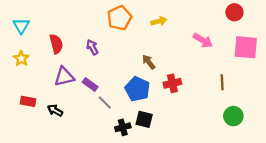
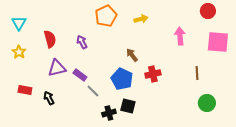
pink arrow: (203, 40) -> (180, 36), turned -126
black arrow: (55, 110) -> (49, 98), turned 32

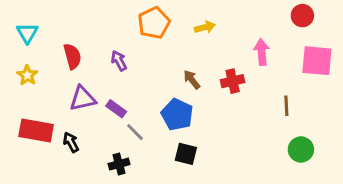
red cross: (153, 74) -> (233, 81), moved
red rectangle: (25, 90) -> (36, 131), size x1.6
black cross: (109, 113) -> (119, 164), moved

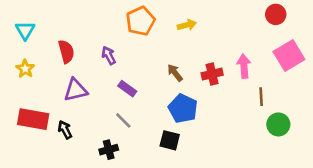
pink arrow: (262, 52) -> (244, 66), moved
pink square: (317, 61) -> (289, 56), turned -36
purple rectangle: (116, 109) -> (127, 89), moved
blue pentagon: (177, 115) -> (183, 109), moved
green circle: (301, 149) -> (278, 124), moved

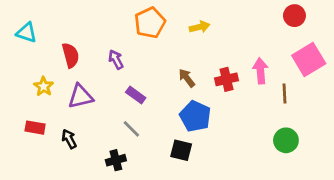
cyan triangle: (25, 30) -> (27, 33), turned -42
yellow star: (25, 69) -> (44, 86), moved
brown line: (261, 97) -> (285, 94), moved
red rectangle: (33, 119) -> (35, 128), size x0.6
green circle: (278, 124) -> (286, 140), moved

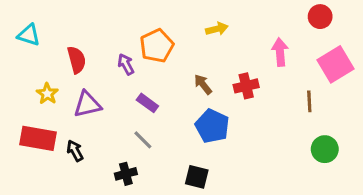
orange pentagon: (150, 23) -> (157, 46), moved
pink arrow: (260, 71) -> (280, 52), moved
red rectangle: (35, 128) -> (38, 138), size x1.6
green circle: (286, 140) -> (325, 149), moved
black square: (181, 150) -> (197, 177), moved

